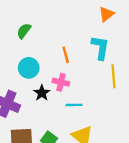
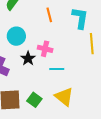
orange line: (66, 55) -> (49, 15), moved

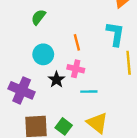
orange line: (49, 15) -> (77, 42), moved

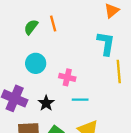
orange line: (77, 42) -> (53, 24), moved
black star: (56, 80) -> (46, 103), moved

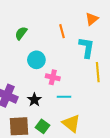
orange line: (53, 24) -> (62, 31), moved
cyan circle: (36, 63) -> (36, 60), moved

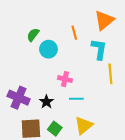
orange triangle: (92, 19) -> (104, 20), size x1.5
cyan circle: (36, 60) -> (48, 49), moved
yellow triangle: (71, 123) -> (84, 126), turned 42

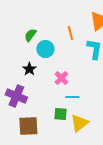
pink cross: (65, 79) -> (61, 78), turned 32
black star: (46, 102) -> (29, 69), moved
green square: (55, 129) -> (60, 114), moved, turned -32

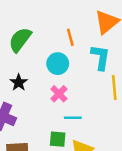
green semicircle: (30, 35) -> (20, 40), size x1.5
cyan circle: (45, 49) -> (58, 64), moved

